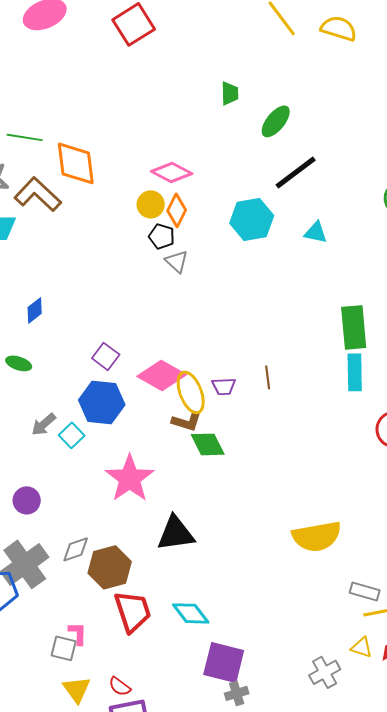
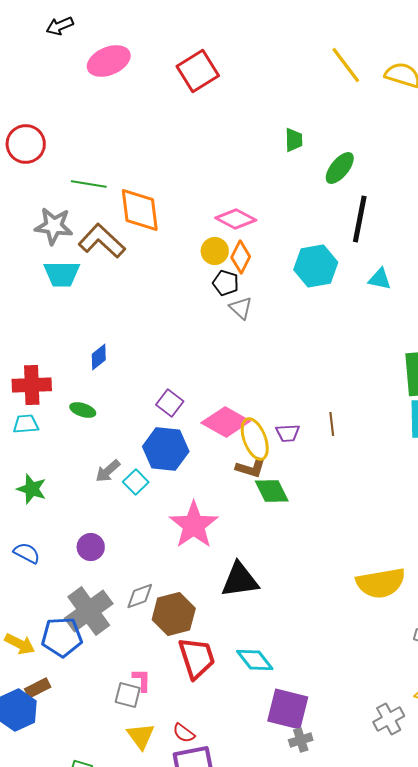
black line: (296, 172) -> (360, 219), turned -42

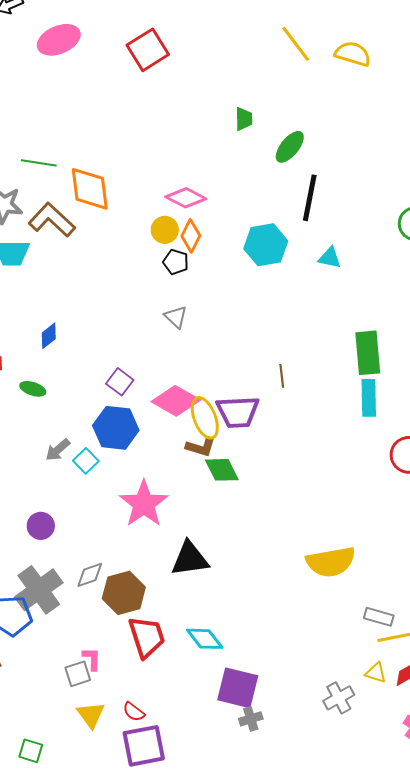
gray triangle: (241, 308) -> (176, 317), moved
brown line: (332, 424) -> (282, 376), moved
purple trapezoid: (288, 433) -> (238, 412), size x1.8
gray square: (128, 695) -> (78, 674), turned -32

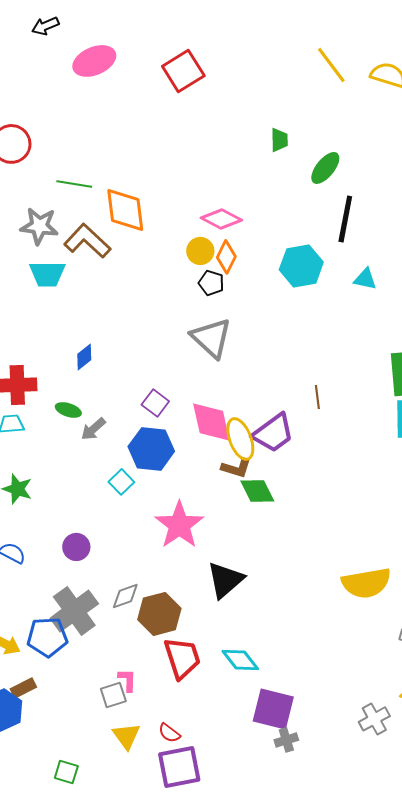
gray triangle: (176, 317) -> (211, 338), size x1.8
pink diamond: (176, 401) -> (211, 422), turned 48
purple trapezoid: (238, 412) -> (273, 433), turned -33
gray arrow: (58, 450) -> (93, 429), moved
black triangle: (190, 559) -> (225, 580), turned -33

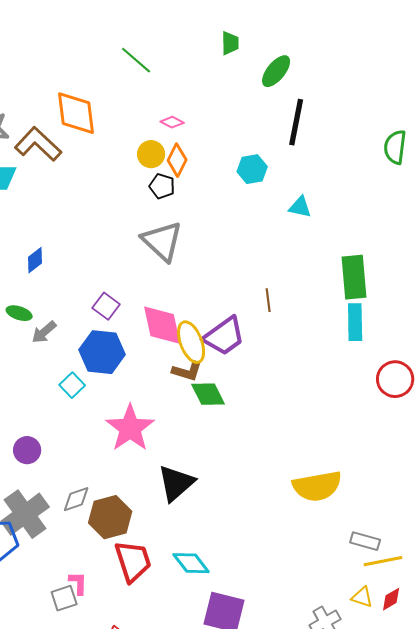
green line: (74, 184) -> (136, 60), moved, turned 32
pink diamond: (221, 219) -> (172, 122), size x0.6
cyan hexagon: (301, 266) -> (252, 169), size x0.7
cyan triangle: (365, 279) -> (300, 207), moved

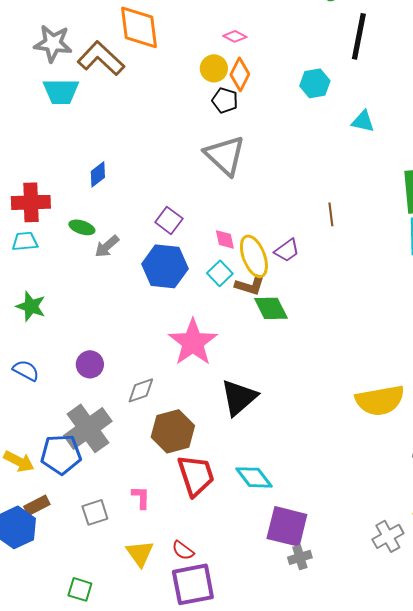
pink diamond: (162, 325) -> (225, 239), size x0.5
purple trapezoid: (224, 336) -> (287, 250), size x0.6
cyan square: (72, 385) -> (220, 273), moved
gray diamond: (76, 499) -> (141, 390), moved
gray square: (64, 598) -> (95, 512), moved

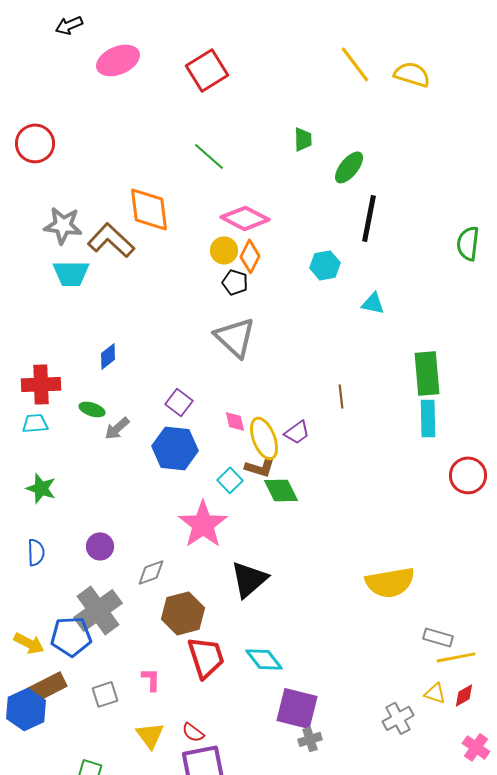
pink diamond: (235, 36) -> (245, 218), size x2.0
cyan square: (220, 273) -> (230, 480), moved
blue semicircle: (26, 370) -> (36, 552), turned 60
brown rectangle: (37, 505) -> (47, 687), size x1.5

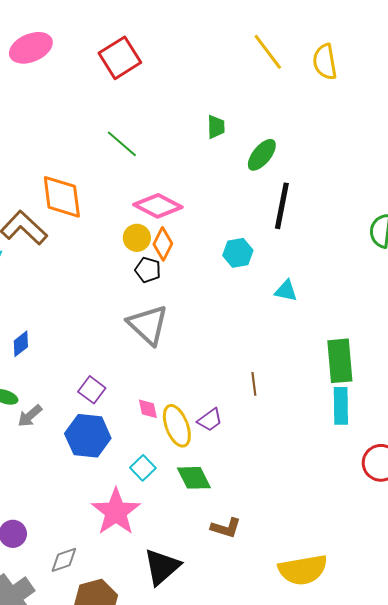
yellow semicircle: (412, 74) -> (325, 62), turned -117
brown L-shape: (260, 467) -> (226, 528), moved

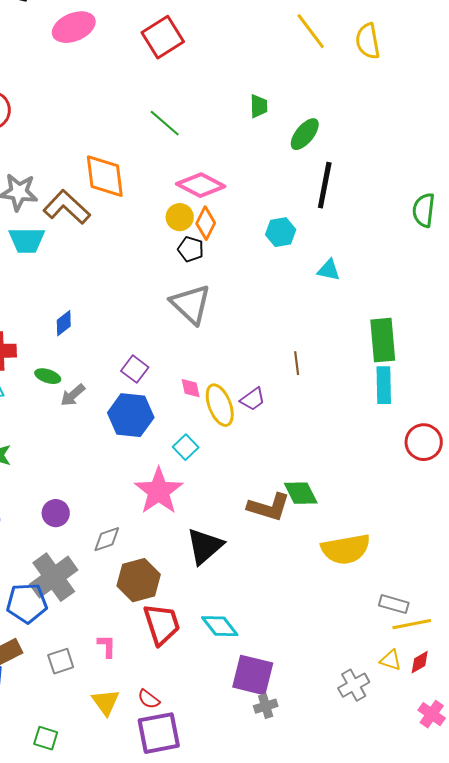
green diamond: (194, 478) -> (301, 493), moved
brown L-shape: (226, 528) -> (269, 507), size x1.4

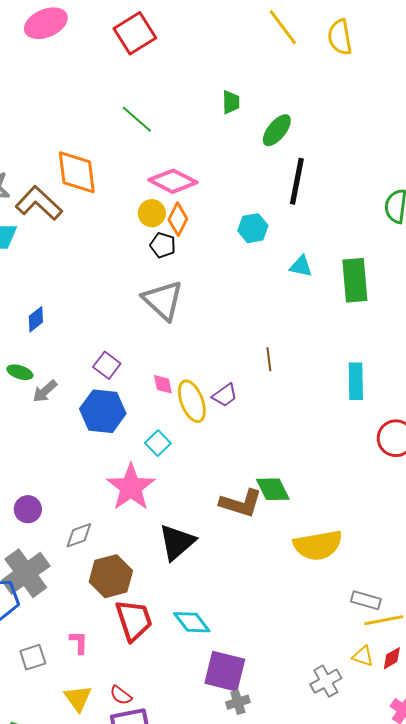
green rectangle: (383, 340) -> (355, 280), moved

